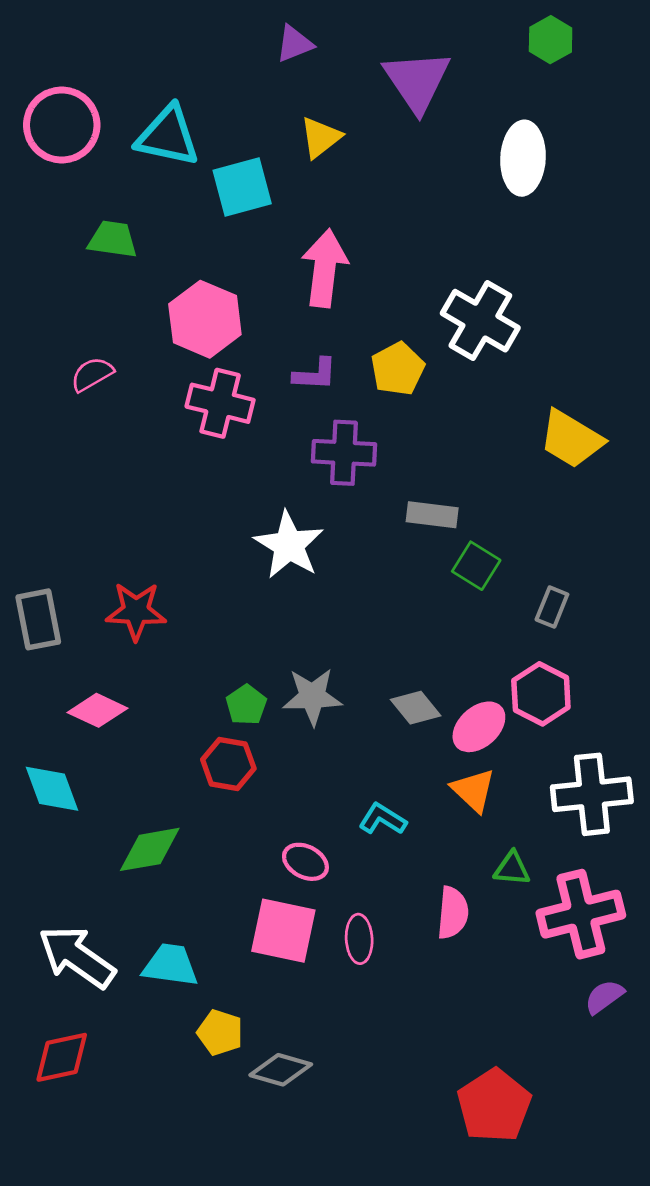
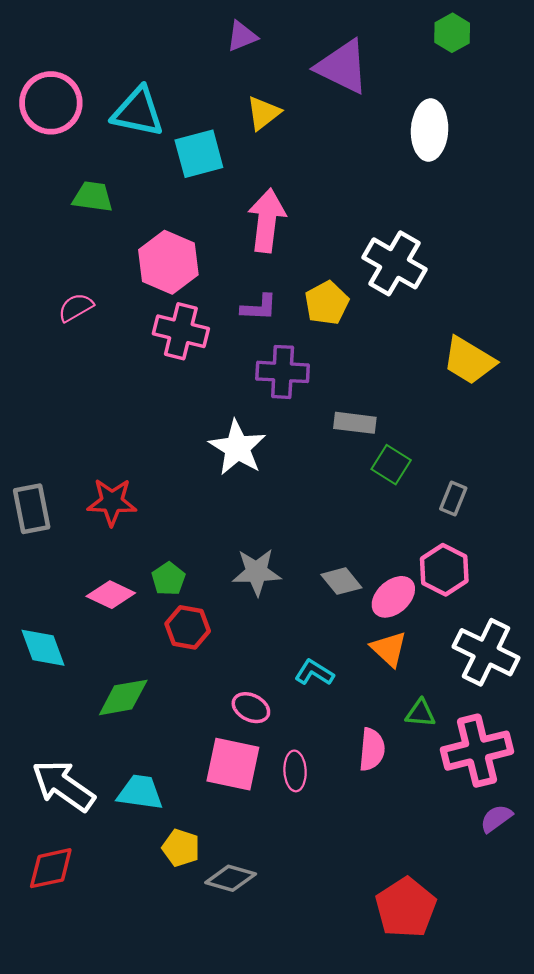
purple triangle: (417, 81) -> (342, 67), turned -30
green pentagon: (246, 705) -> (168, 579), moved
pink diamond: (97, 710) -> (111, 595), moved
white cross: (592, 794) -> (486, 652), turned 32

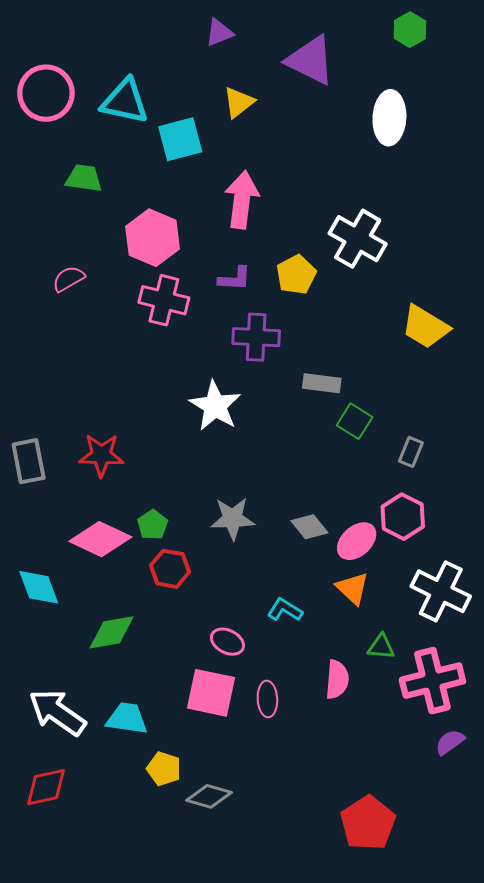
pink diamond: (111, 595) -> (100, 539), size x1.4

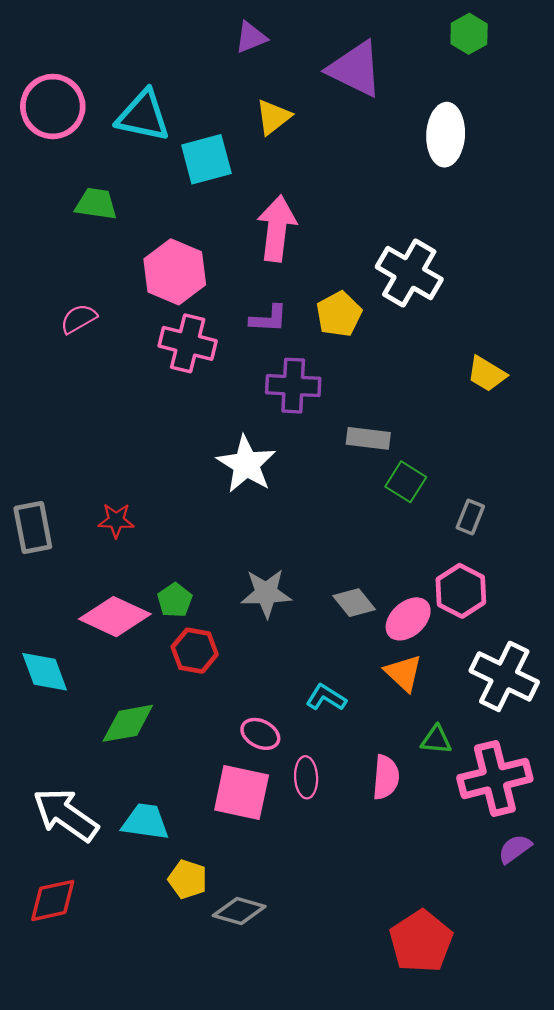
yellow trapezoid: (425, 327) -> (487, 374), size x0.7
red star: (101, 455) -> (116, 520), size x0.7
pink ellipse: (267, 699) -> (306, 777), moved

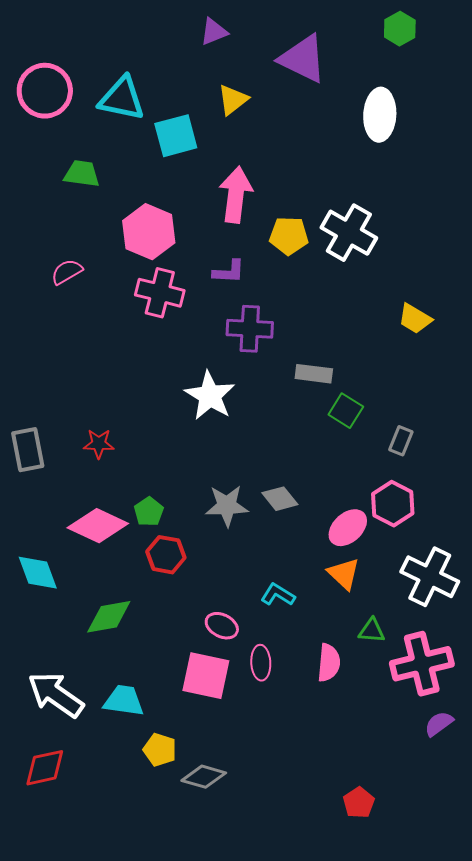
yellow pentagon: (339, 314) -> (289, 236), moved, turned 30
gray diamond: (354, 603) -> (280, 499), moved
red pentagon: (421, 941) -> (359, 803), size x0.6

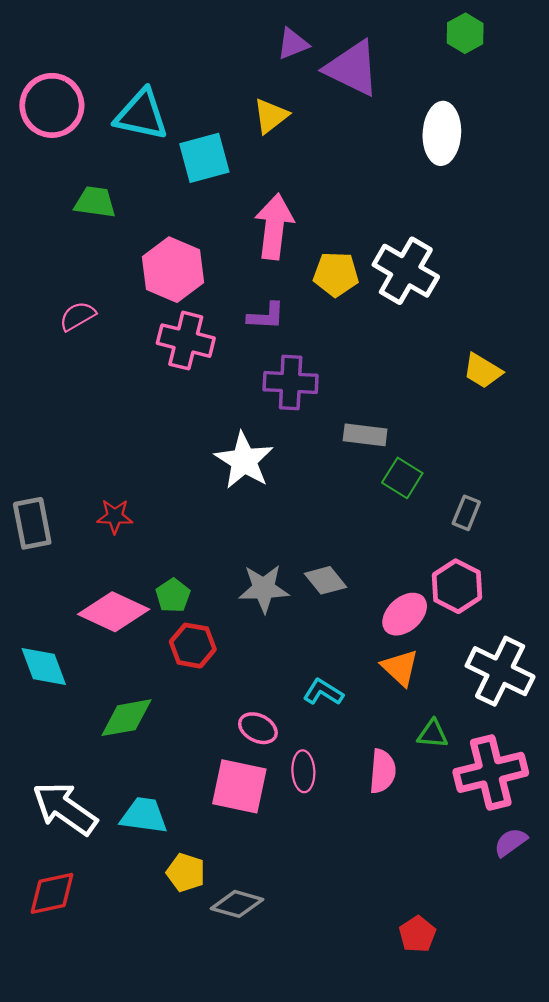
purple triangle: (214, 32) -> (293, 44), moved

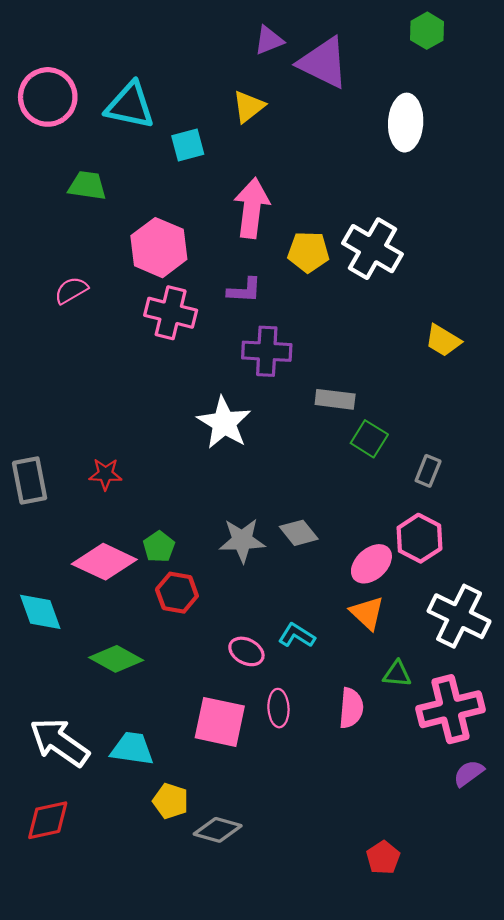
cyan square: (204, 158) -> (188, 145), size x0.7
green diamond: (126, 718) -> (116, 659), turned 39
pink ellipse: (258, 728) -> (246, 651), moved

